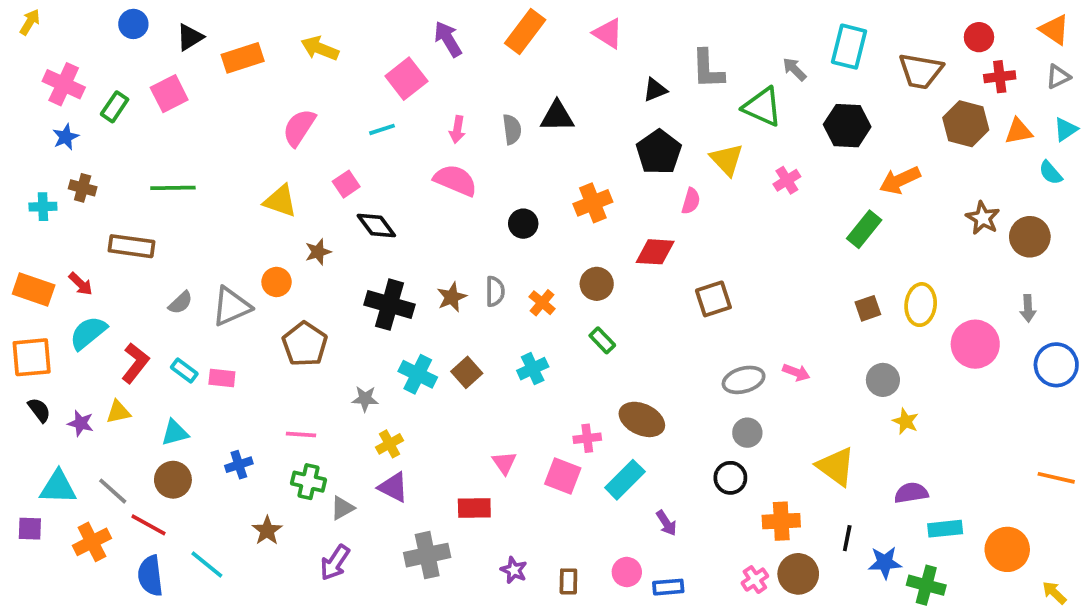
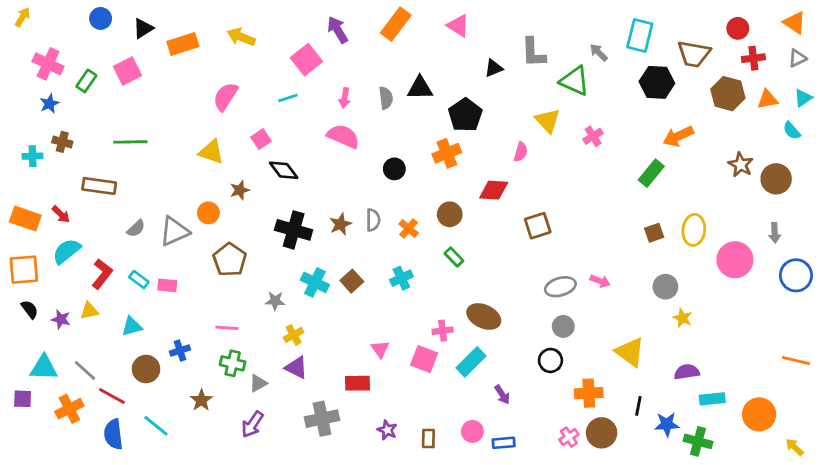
black hexagon: (847, 126) -> (657, 82), moved
black pentagon: (659, 152) -> (465, 115), moved
brown circle: (173, 480) -> (146, 369), moved

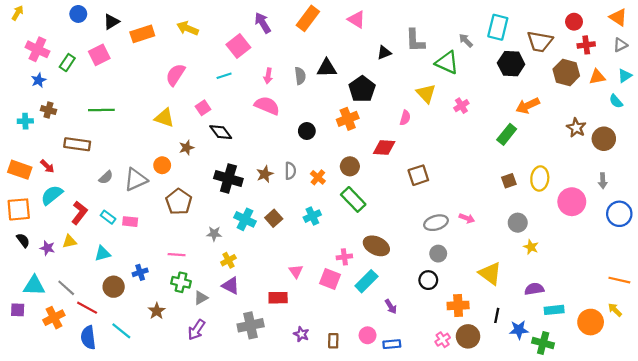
green rectangle: (454, 257) -> (353, 199), size x1.6
yellow arrow: (795, 447) -> (615, 310), moved

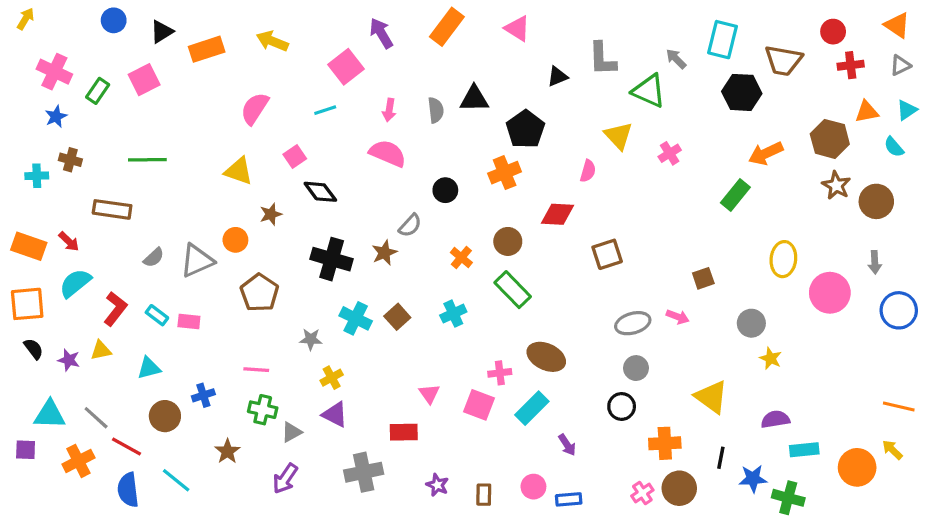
brown hexagon: (566, 72) -> (830, 139), moved
gray semicircle: (290, 171) -> (410, 225), moved, turned 42
brown square: (509, 181) -> (703, 278), moved

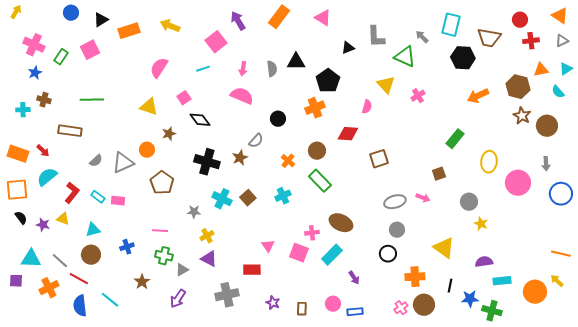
green rectangle: (735, 195) -> (455, 139), moved
yellow triangle: (101, 350) -> (63, 219), turned 32
brown circle: (165, 416) -> (91, 255), moved

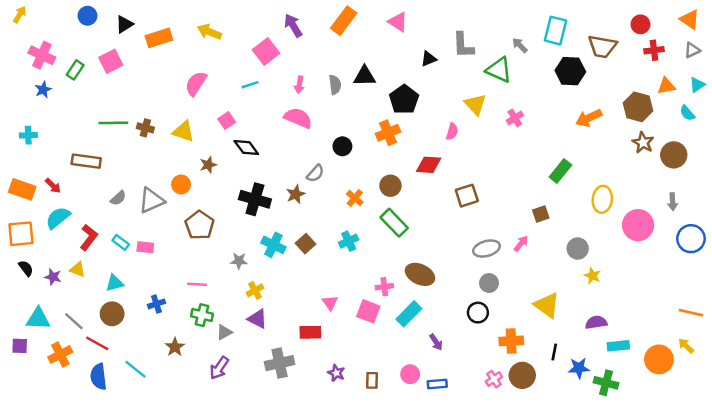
brown cross: (44, 100) -> (145, 128), moved
pink arrow: (423, 198) -> (521, 244), turned -72

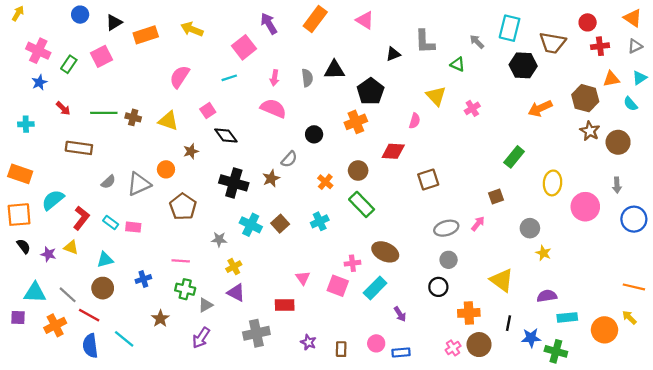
green triangle: (499, 70) -> (458, 64), size x0.6
red arrow: (53, 186) -> (63, 108), moved

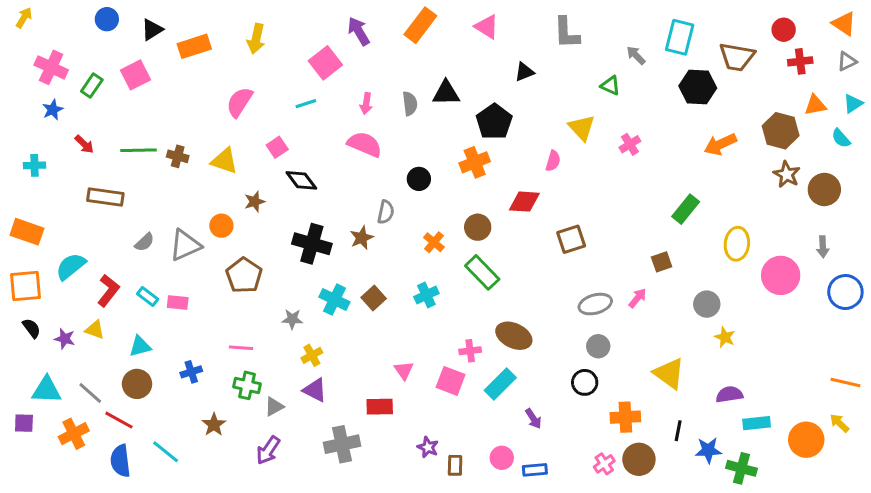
yellow arrow: (192, 29) -> (256, 39), turned -100
gray L-shape: (425, 42) -> (567, 33), moved
gray semicircle: (289, 159) -> (386, 212), turned -30
purple star: (308, 342) -> (428, 447), moved

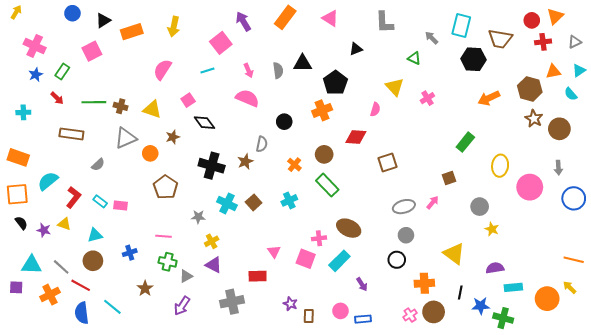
orange triangle: (844, 24) -> (555, 16), moved, turned 42
green rectangle: (92, 85) -> (62, 72), moved
pink arrow: (366, 104) -> (248, 70), turned -32
gray triangle: (185, 245) -> (126, 138), moved

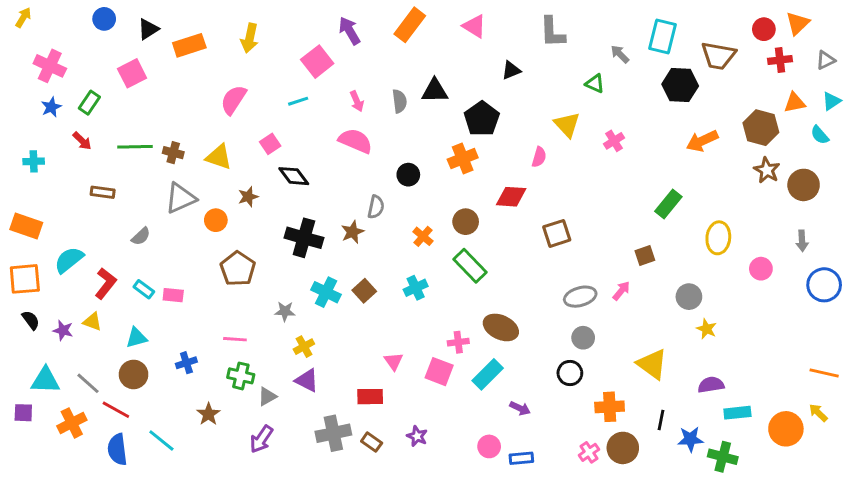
brown rectangle: (71, 134) -> (103, 192), size x0.7
pink circle: (530, 187) -> (761, 269), size x0.6
purple arrow: (362, 284) -> (520, 408), turned -32
brown rectangle: (309, 316) -> (372, 442), moved, turned -56

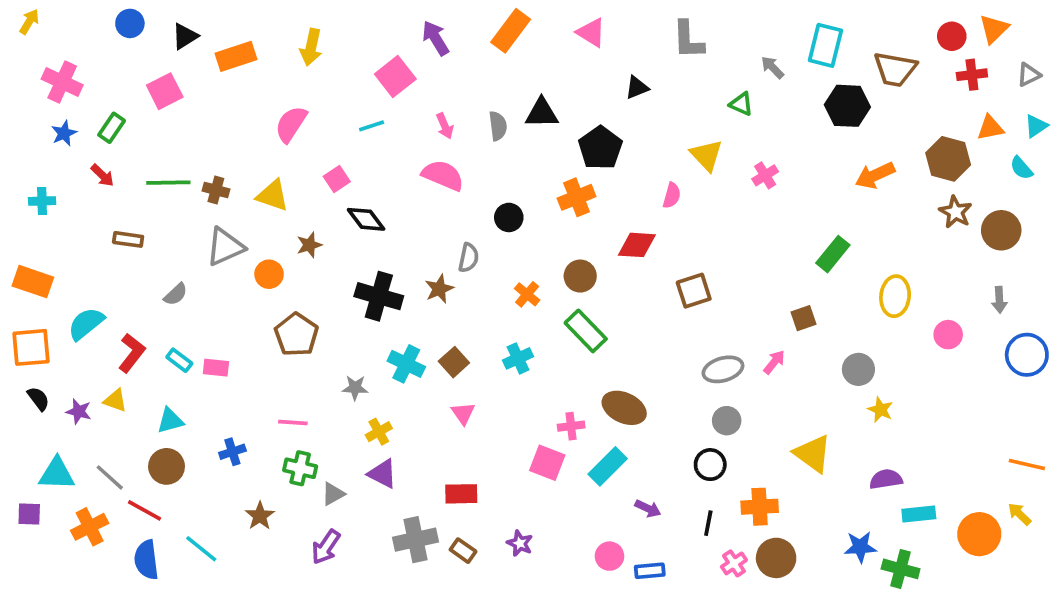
pink triangle: (394, 361) -> (463, 413), moved
black line: (661, 420) -> (708, 523), moved

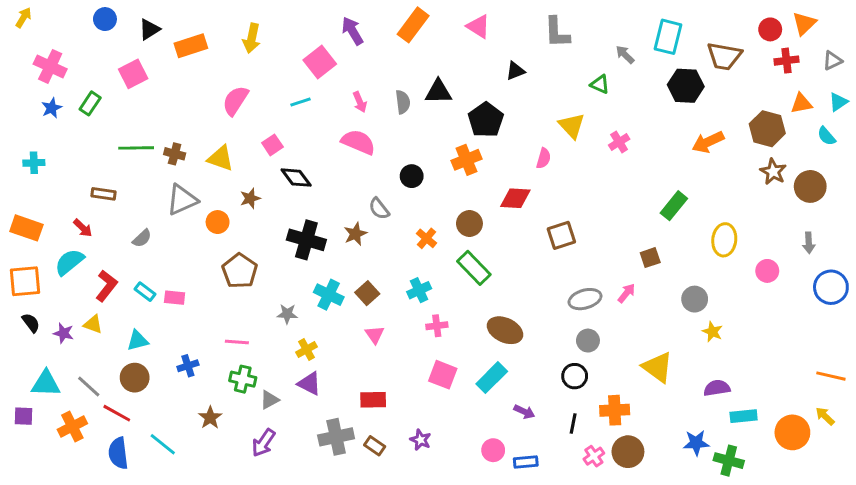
red arrow: (102, 175) -> (83, 228), moved
gray semicircle: (469, 258) -> (379, 209), turned 130
pink cross: (571, 426) -> (437, 326), moved

